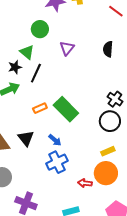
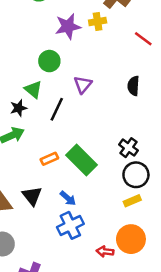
black line: (36, 73) -> (57, 109), moved
black cross: (115, 99) -> (129, 148), moved
yellow rectangle: (108, 151) -> (132, 201), moved

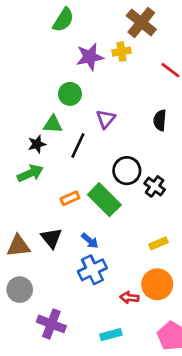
green triangle: (33, 89) -> (53, 124), turned -36
black circle: (136, 175) -> (127, 171), moved

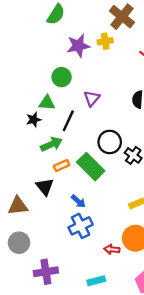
green arrow: (30, 173) -> (51, 144), moved
black triangle: (51, 238) -> (45, 187), moved
purple cross: (51, 324) -> (46, 272), turned -30

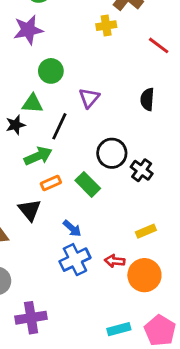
purple star: (78, 46) -> (28, 30), moved
green rectangle: (91, 167) -> (88, 184), size x0.7
red arrow: (112, 249) -> (115, 261), moved
cyan rectangle: (96, 281) -> (119, 329), moved

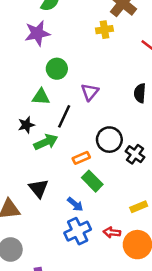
black star: (15, 125) -> (26, 125), moved
orange rectangle: (51, 183) -> (81, 158), moved
green rectangle: (88, 184) -> (92, 181), moved

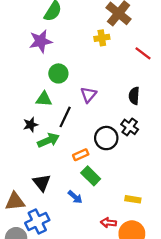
black cross: (135, 154) -> (130, 127), moved
yellow rectangle: (139, 207) -> (133, 199), turned 32
blue cross: (78, 231) -> (37, 222), moved

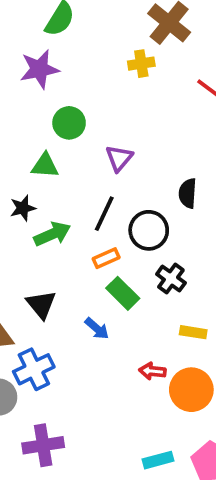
black semicircle: (134, 96) -> (188, 193), moved
black line: (65, 117) -> (104, 214), moved
black cross: (130, 127) -> (171, 278), moved

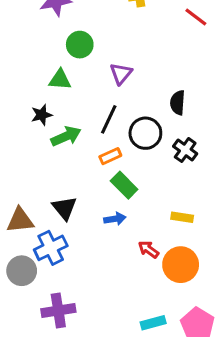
black cross: (171, 278) -> (185, 150), moved
black triangle: (41, 304) -> (64, 208), moved
blue arrow: (97, 329) -> (115, 219), moved, turned -50
red arrow: (152, 371) -> (149, 249), turned 30

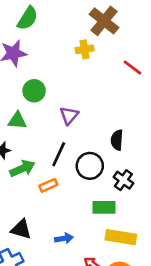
orange rectangle: (110, 156) -> (48, 185), moved
green rectangle: (124, 185) -> (104, 207), moved, turned -45
black triangle: (64, 208) -> (21, 229), turned -35
yellow rectangle: (182, 217) -> (121, 237), size x1.6

